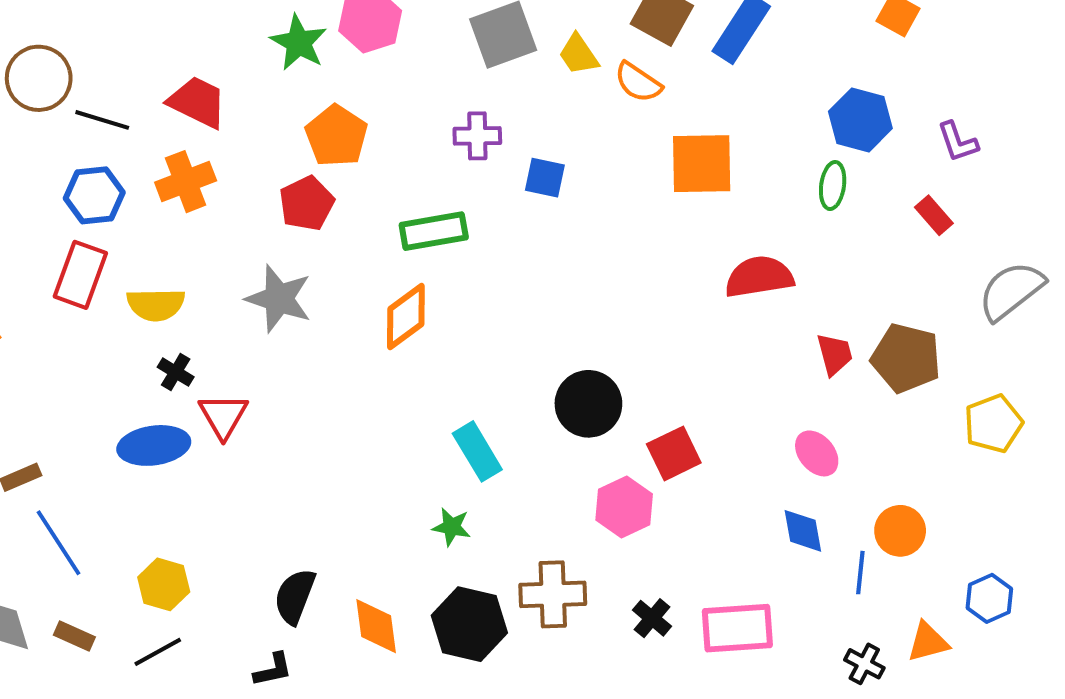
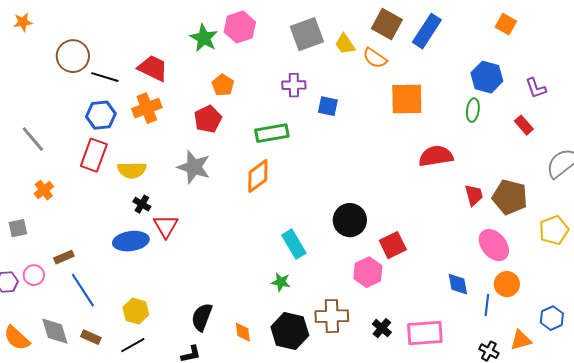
orange pentagon: (336, 136) -> (223, 85), size x0.7
pink ellipse: (817, 453) -> (494, 245), moved, size x1.4
orange diamond: (376, 626) -> (243, 332), size x0.7

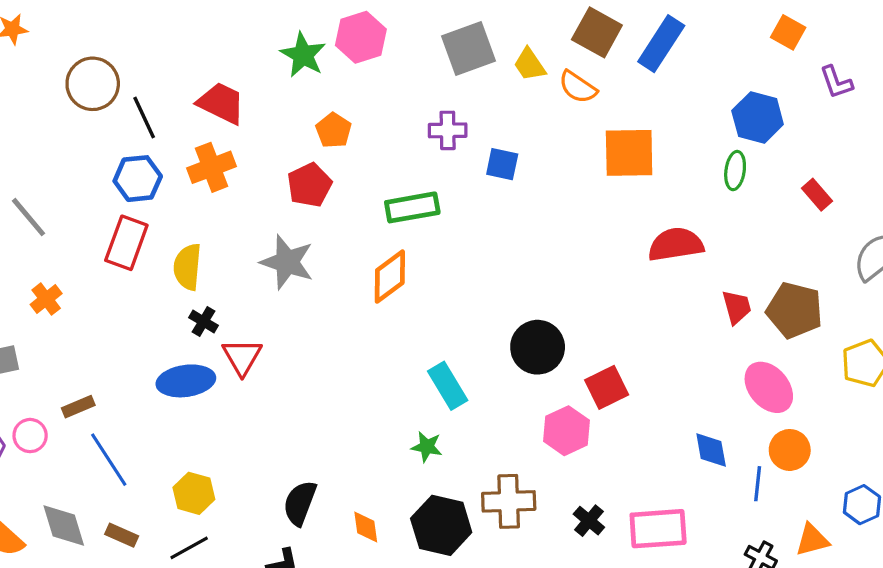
black line: (105, 77) -> (144, 118), turned 48
purple L-shape: (536, 88) -> (836, 82), moved
yellow semicircle: (132, 170) -> (187, 267), turned 96

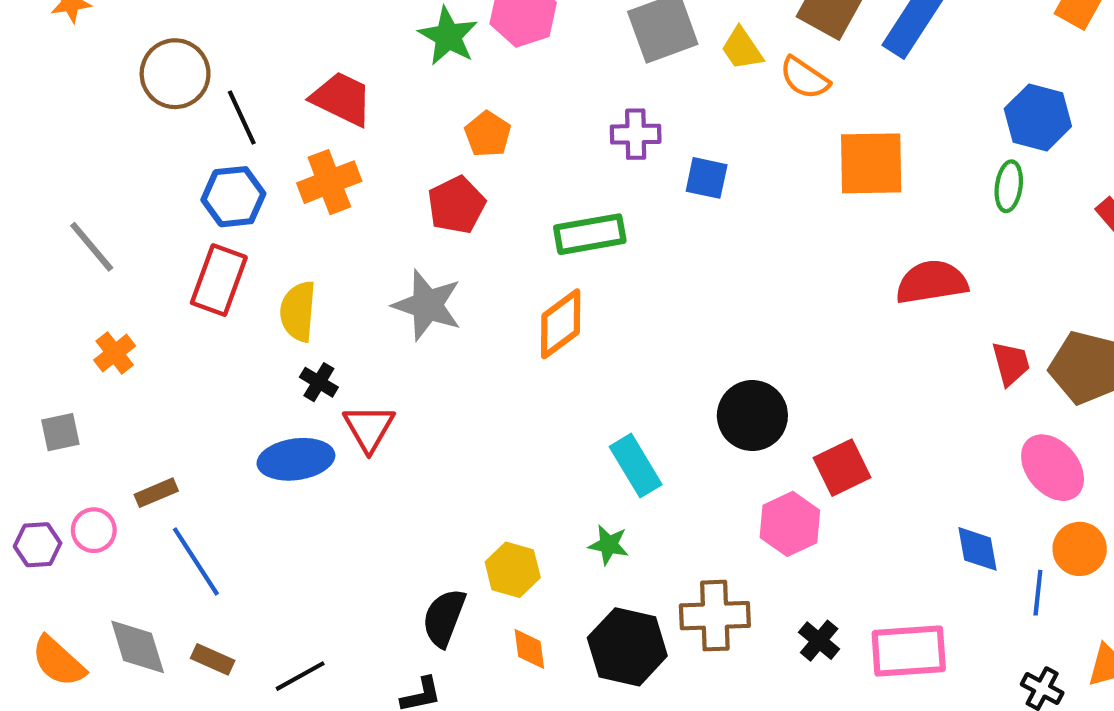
yellow hexagon: (194, 493) -> (513, 570), moved

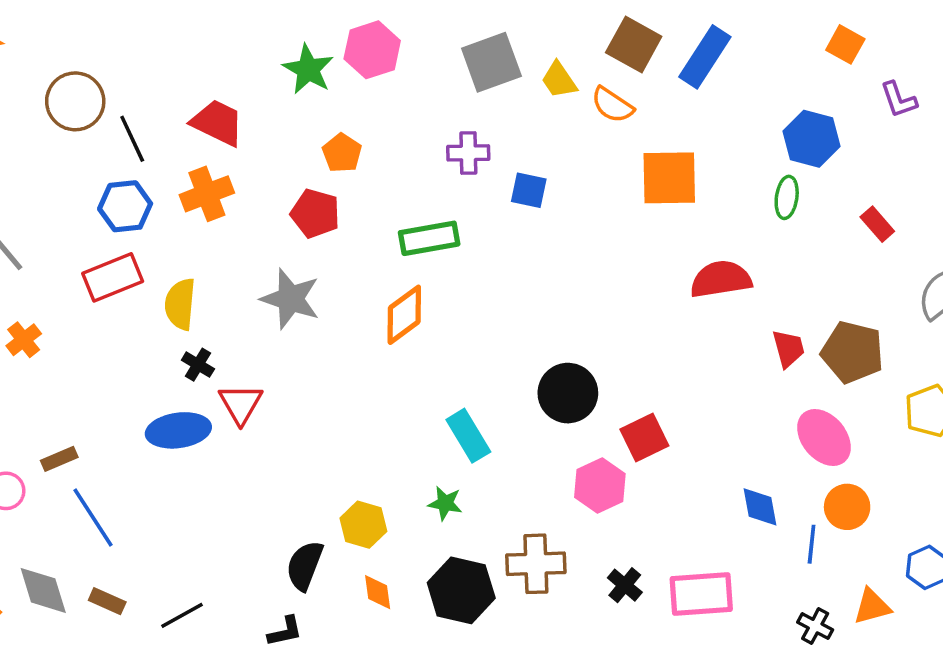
red pentagon: (456, 205) -> (315, 213), turned -30
red rectangle: (219, 280) -> (113, 277), turned 48

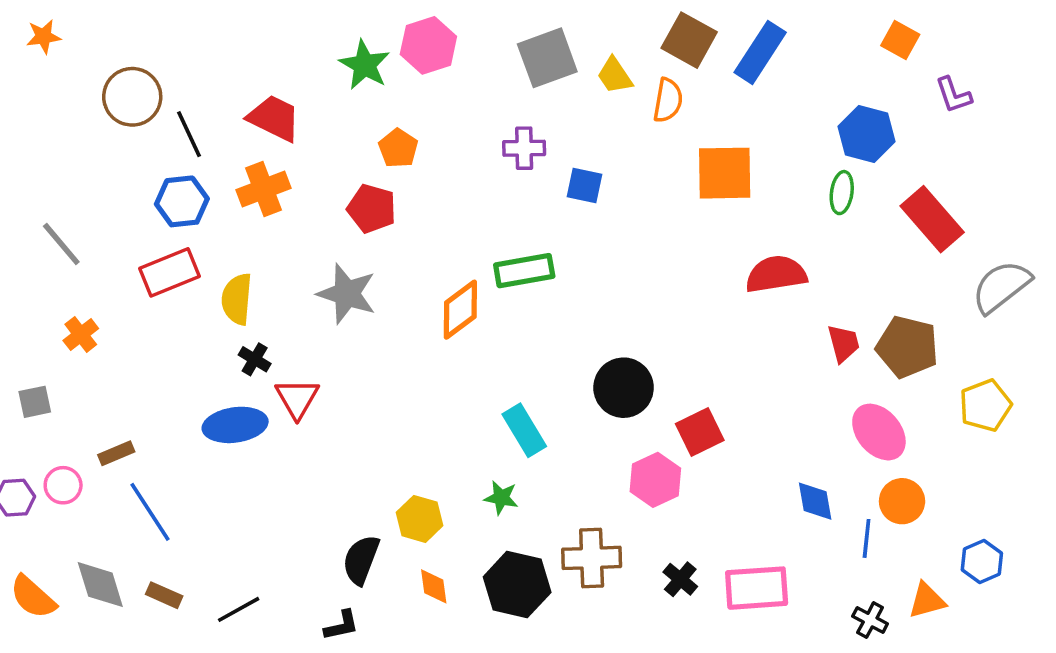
orange semicircle: (612, 105) -> (668, 100), turned -114
red rectangle: (877, 224) -> (932, 219), size x1.8
green rectangle: (429, 238) -> (524, 271), moved

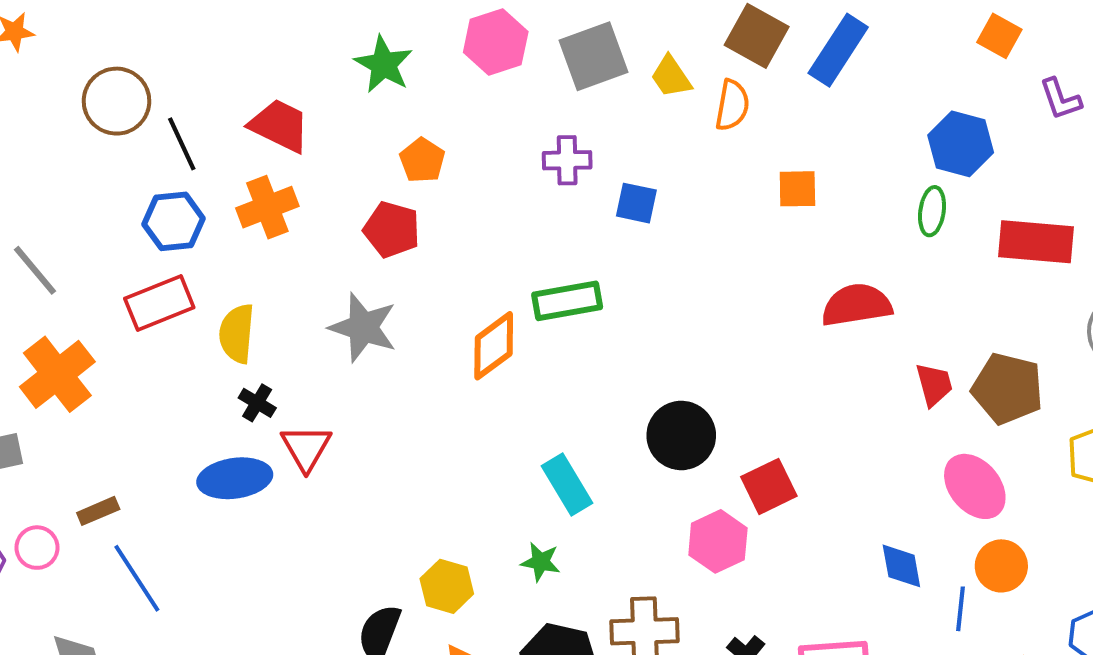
pink hexagon: (428, 45) -> (496, 42), moved
orange square: (725, 173) -> (797, 189), size x0.6
red rectangle: (932, 219) -> (1036, 242), turned -44
orange cross: (81, 334) -> (57, 374), size x1.8

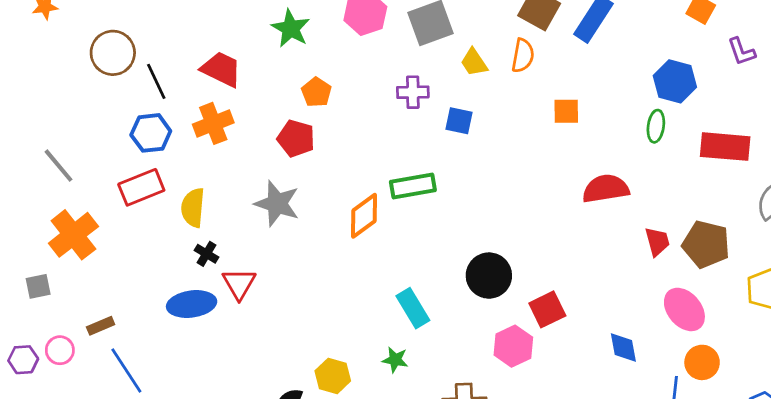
yellow trapezoid: (671, 77) -> (474, 62), moved
blue diamond: (901, 566) -> (623, 347), moved

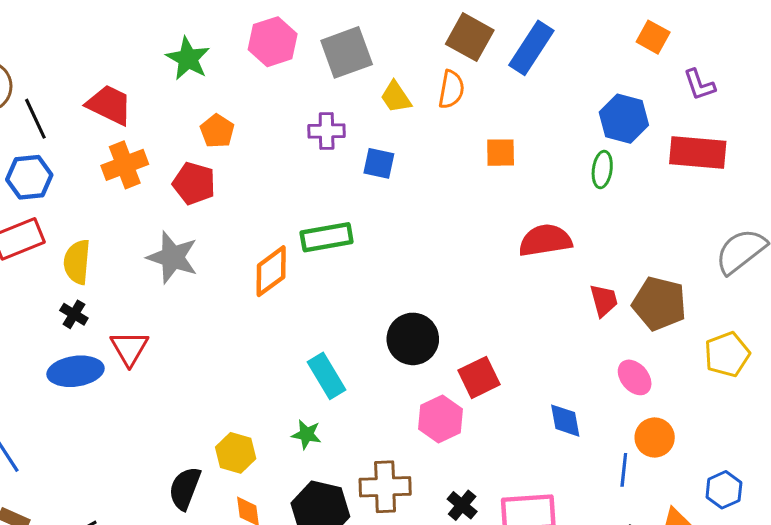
orange cross: (213, 123) -> (125, 165), moved
red rectangle: (725, 147) -> (698, 153), moved
black cross: (206, 254) -> (74, 314), moved
pink ellipse: (684, 309) -> (635, 377), size x0.7

